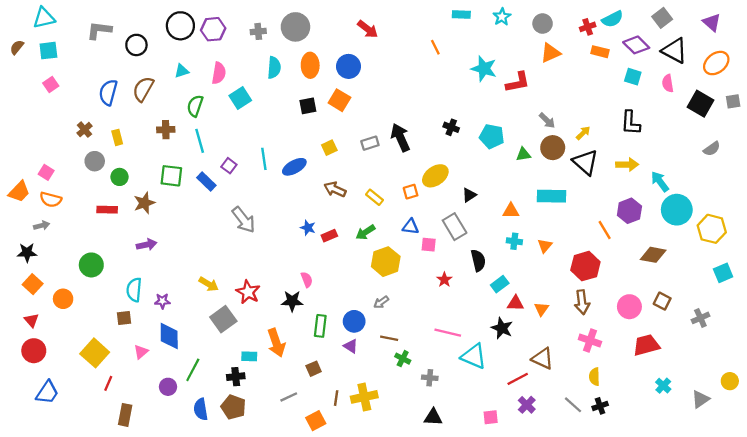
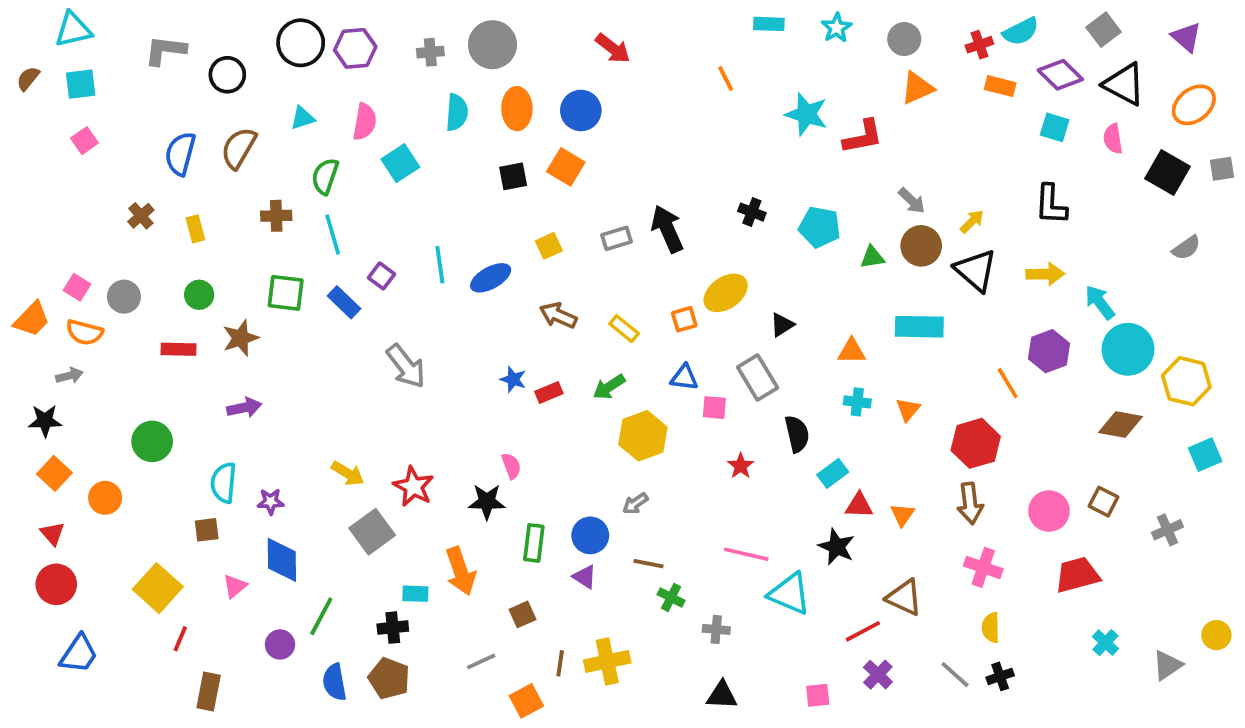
gray circle: (95, 161) -> (124, 297), moved
brown diamond: (653, 255) -> (1120, 424), moved

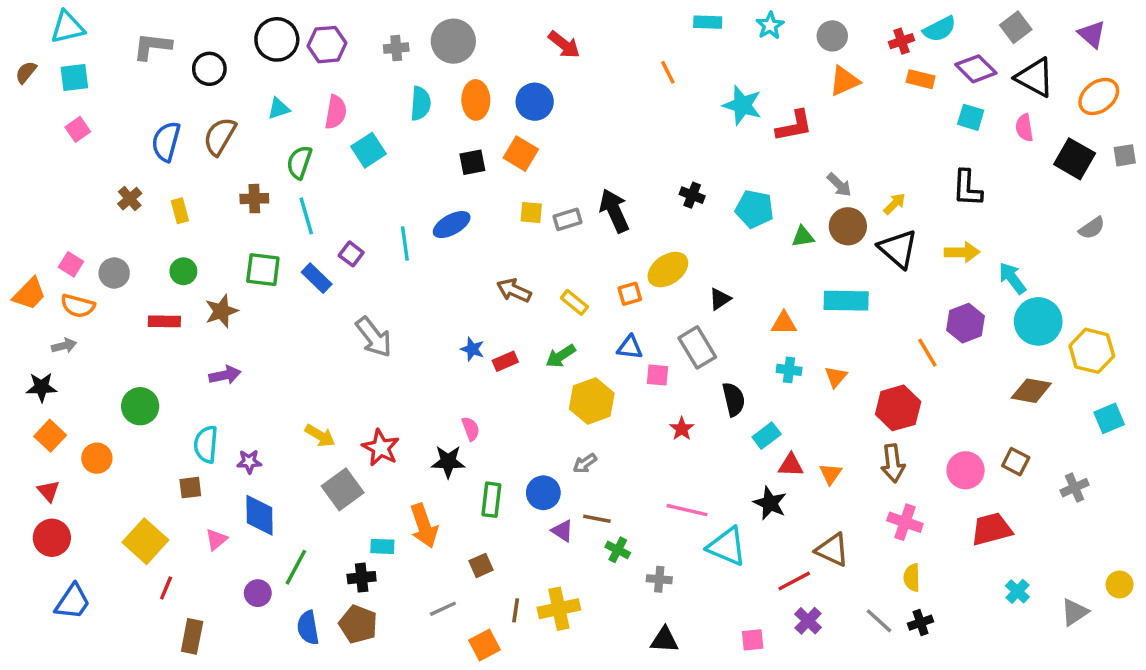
yellow square: (549, 246) -> (531, 212), moved, turned 30
blue ellipse: (491, 278) -> (452, 225), moved
purple triangle: (585, 577) -> (562, 531), moved

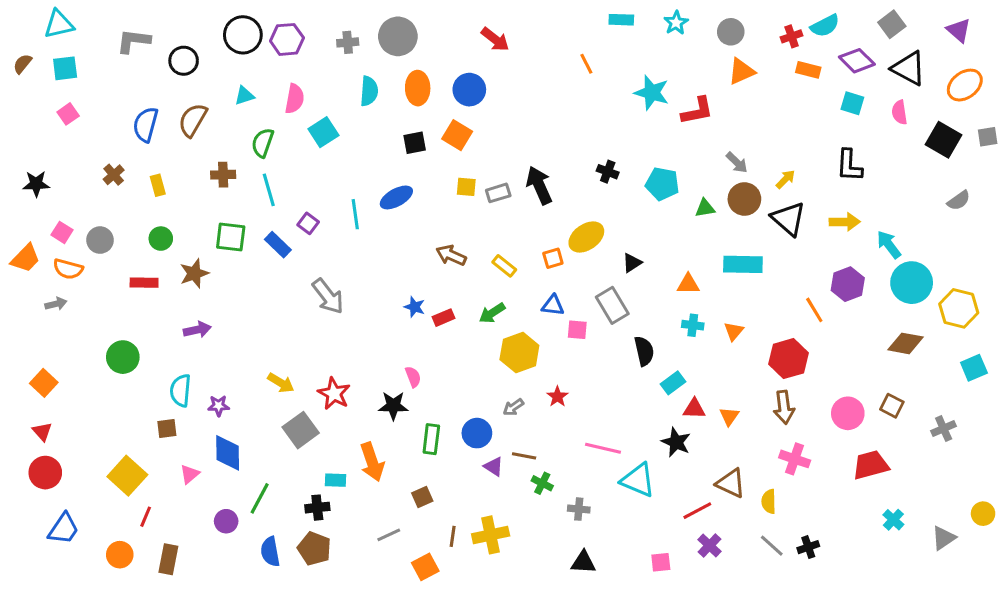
black star: (41, 387) -> (36, 184), moved
red star: (682, 429) -> (557, 397), moved
orange circle: (97, 458) -> (120, 555), moved
yellow semicircle: (912, 578) -> (769, 501), moved

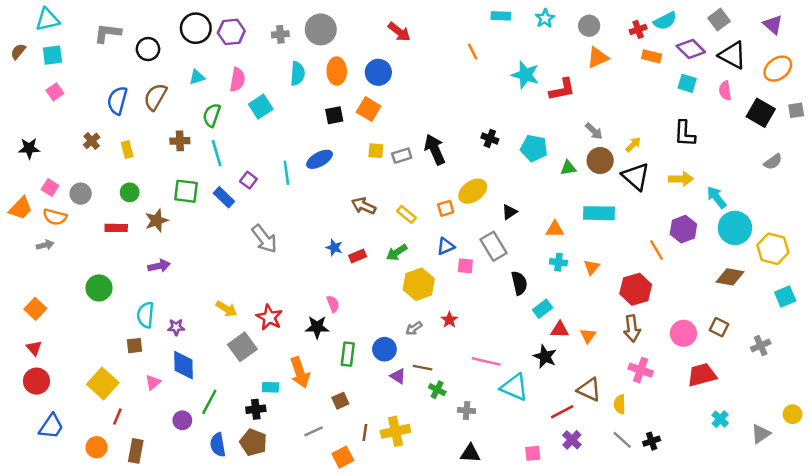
blue triangle: (553, 305) -> (446, 246), turned -30

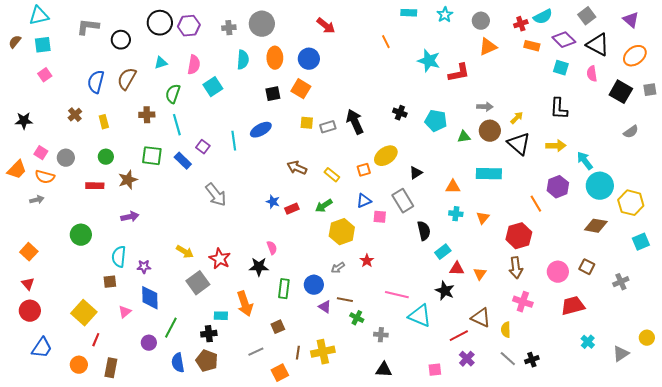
gray arrow: (594, 131) -> (485, 107), turned -42

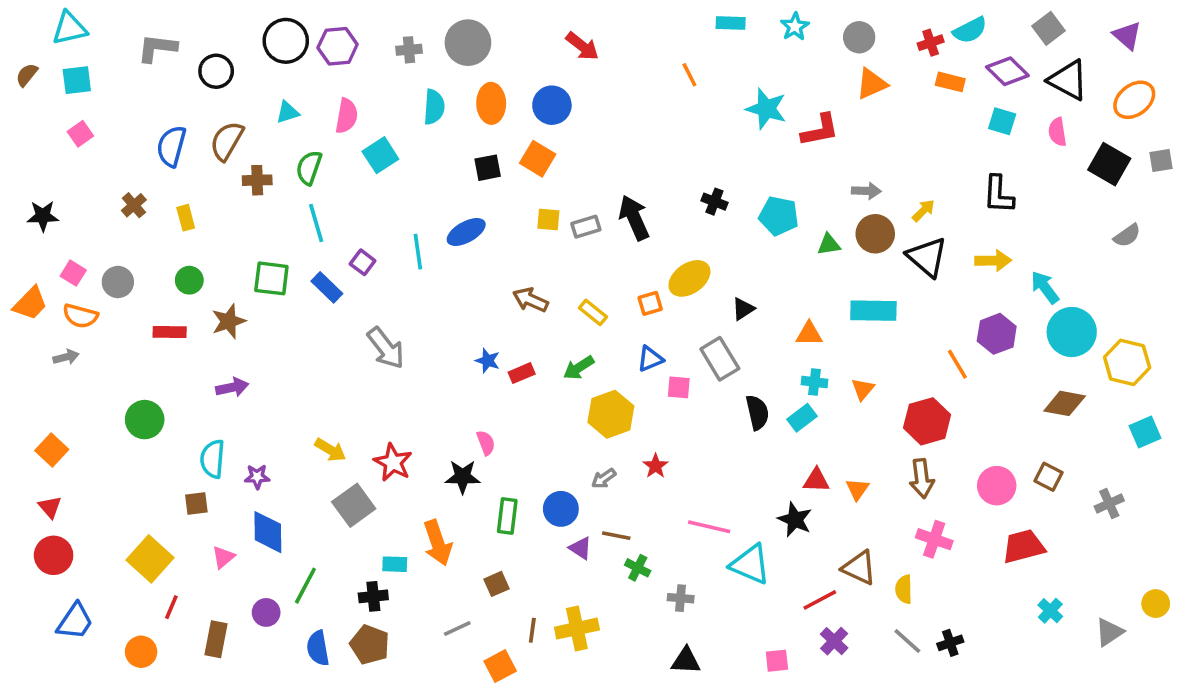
brown cross: (147, 115) -> (257, 180), moved
cyan rectangle: (443, 252) -> (802, 418), moved
brown rectangle: (111, 368) -> (216, 639), moved

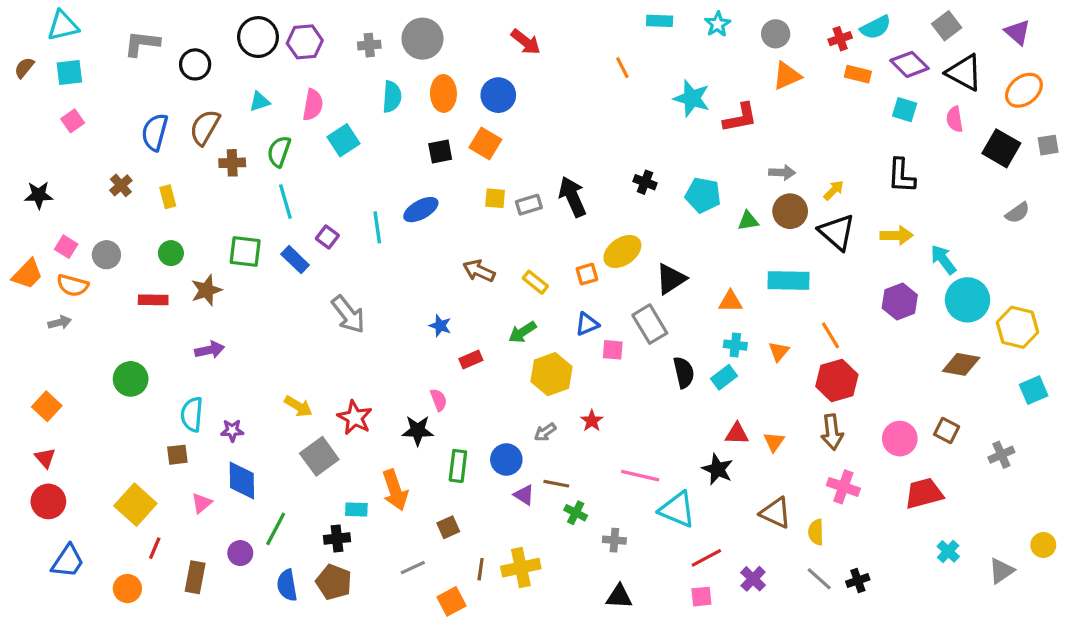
black triangle: (743, 309) -> (671, 279), size x1.5
orange line: (957, 364) -> (830, 335), moved
red rectangle: (522, 373) -> (471, 360), moved
red line: (820, 600) -> (706, 558), moved

